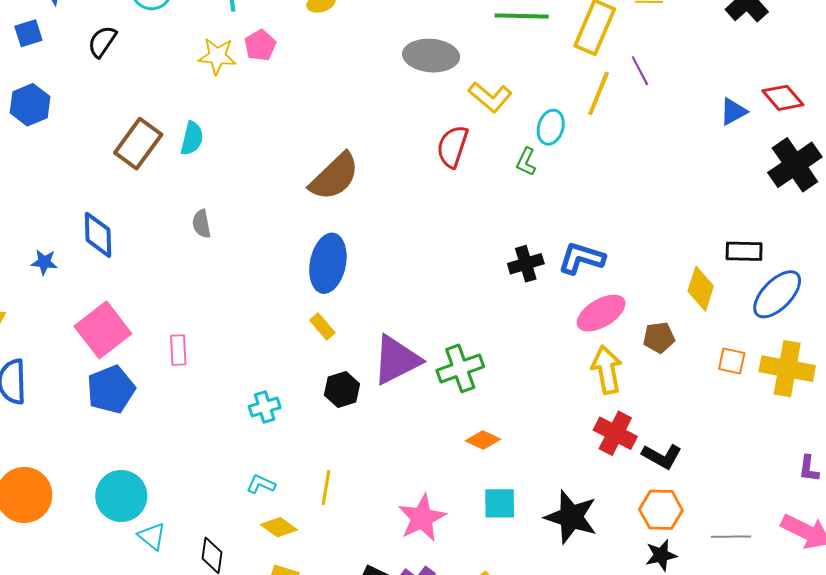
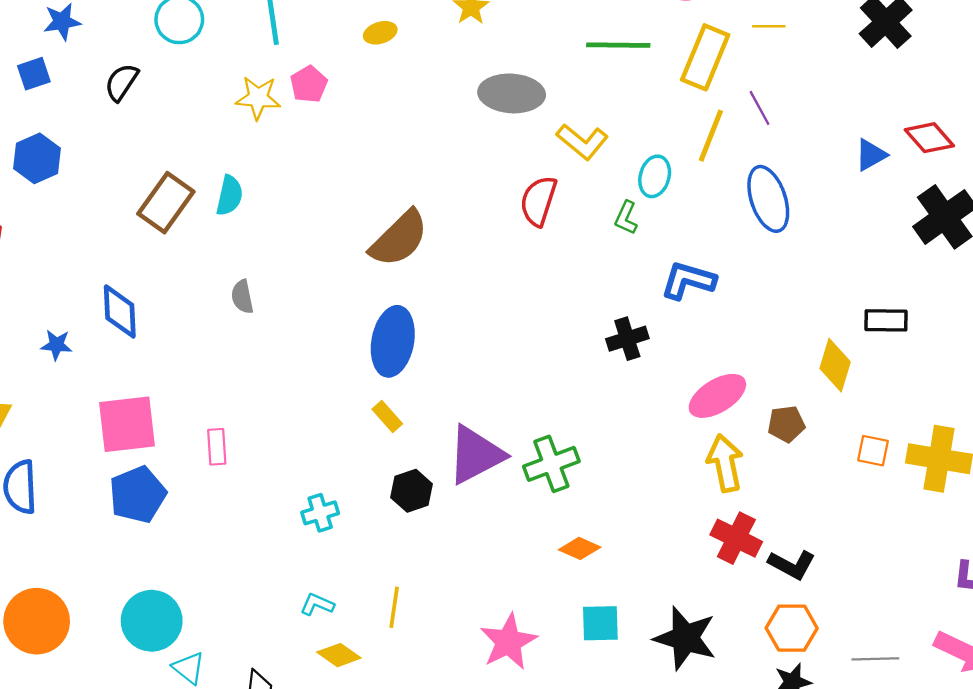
blue L-shape: (582, 258) -> (688, 280), moved
blue ellipse: (777, 294) -> (768, 199), moved, turned -62
pink square: (103, 330) -> (127, 424), turned 32

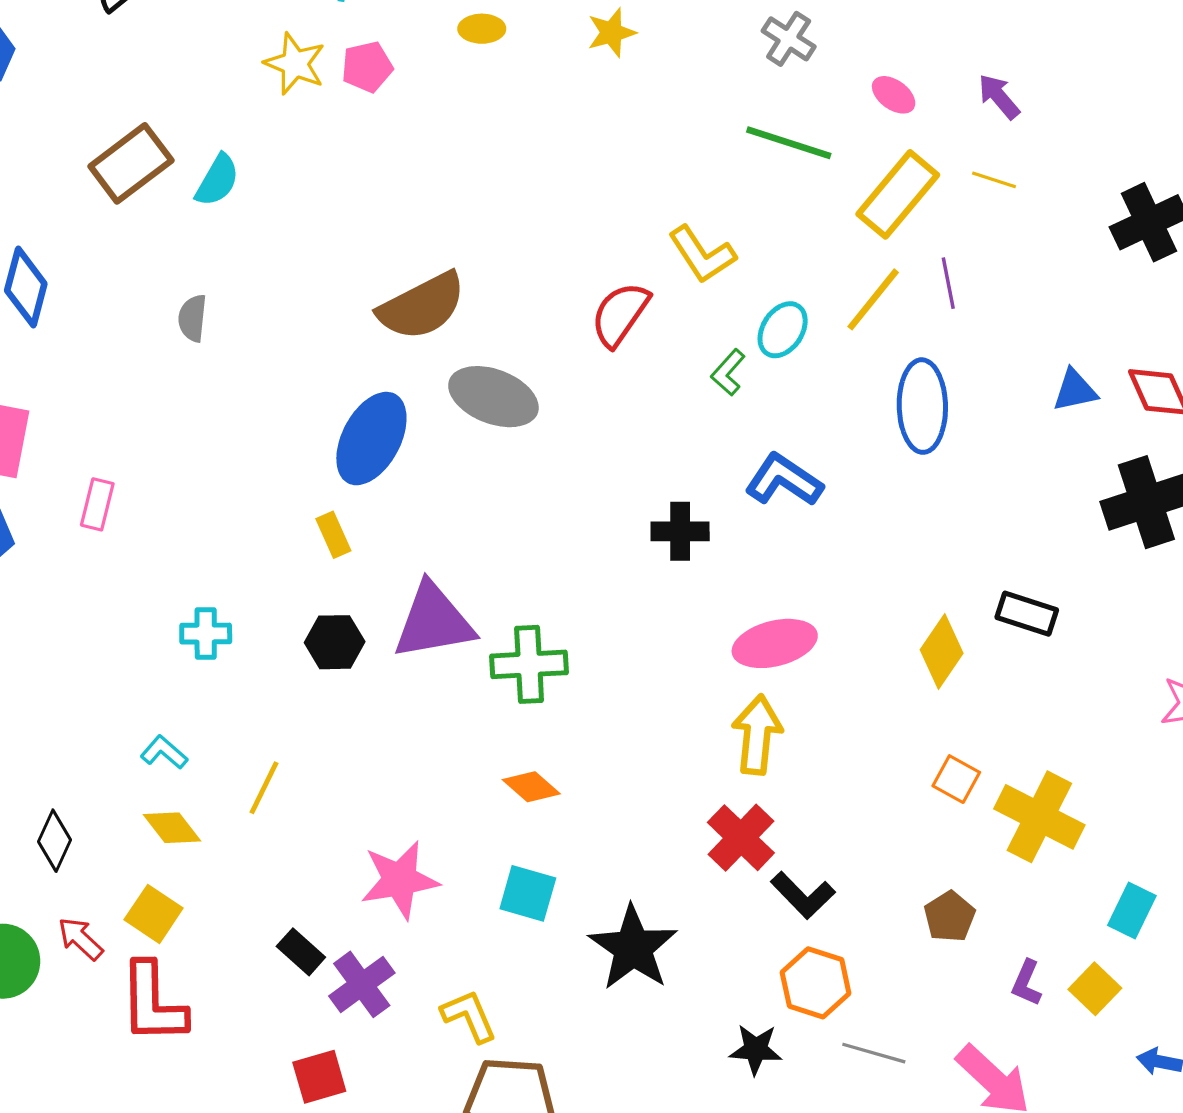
gray ellipse: (512, 93) -> (493, 397), moved
brown pentagon: (786, 424) -> (950, 917), moved, turned 30
orange hexagon: (792, 628) -> (816, 983), moved

